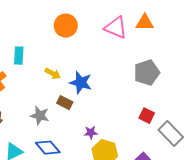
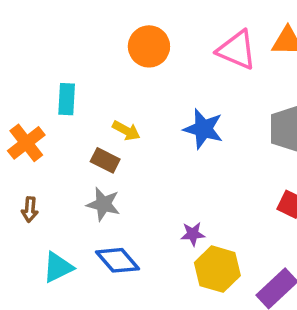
blue star: (81, 83) -> (203, 129), moved
brown rectangle: (65, 103) -> (105, 160), moved

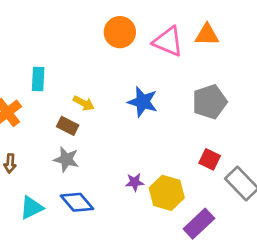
orange circle: (149, 46) -> (120, 32), moved
yellow hexagon: (217, 269) -> (167, 193), moved

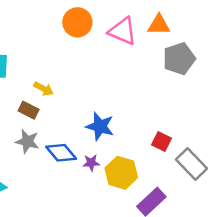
blue star: (143, 102) -> (100, 126), moved
gray pentagon: (210, 102) -> (179, 59), moved
blue diamond: (77, 202) -> (61, 153), moved

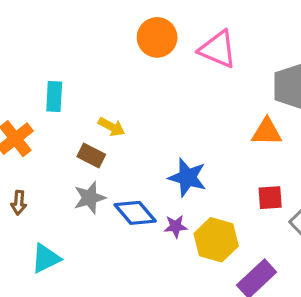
orange triangle: (159, 25) -> (267, 132), moved
gray star: (27, 141) -> (90, 198), turned -30
red square: (161, 141) -> (270, 198), turned -30

